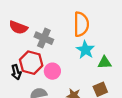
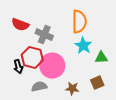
pink circle: (52, 71) -> (52, 66), size x1.6

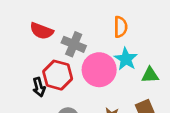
orange semicircle: (79, 22) -> (121, 27), size x0.7
pink circle: (52, 66) -> (99, 70), moved

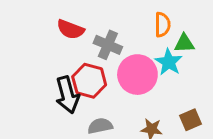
green triangle: (150, 75) -> (184, 43), moved
black arrow: (39, 87) -> (67, 95), size x1.6

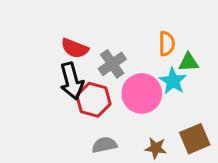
gray cross: (108, 45) -> (112, 64), turned 32
black arrow: (67, 95) -> (72, 81), moved
brown square: (190, 120) -> (195, 139), size x1.4

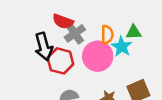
orange semicircle: (167, 44) -> (107, 35), moved
red semicircle: (75, 48) -> (63, 21), moved

